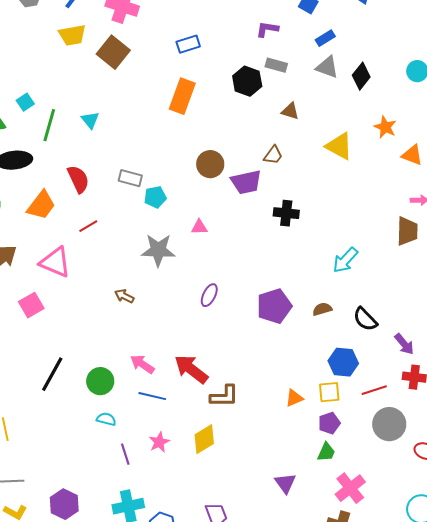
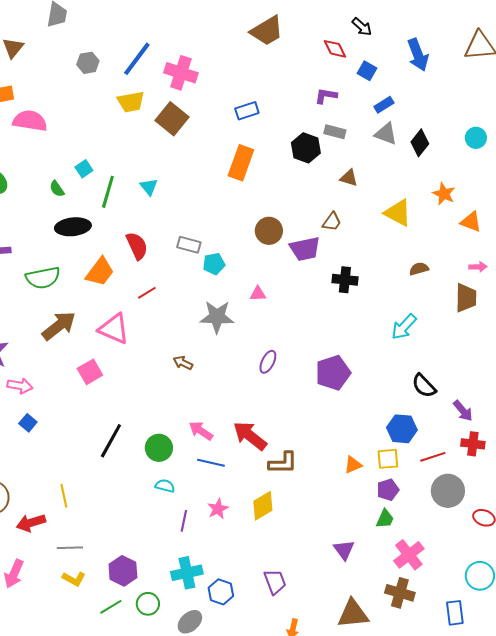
brown semicircle: (322, 309) -> (419, 269), moved
purple line: (125, 454) -> (184, 521), turned 30

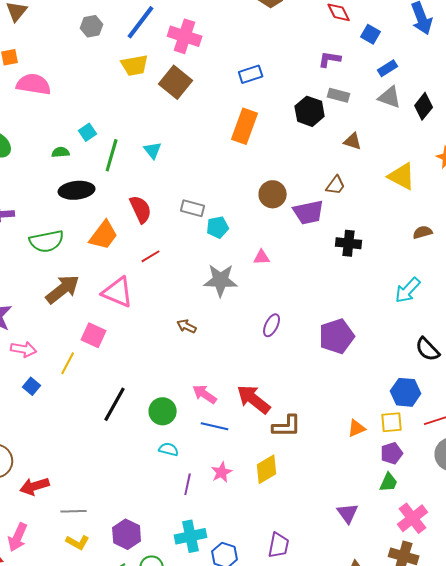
green semicircle: (57, 189) -> (61, 152), turned 120
pink square: (90, 372) -> (94, 335), turned -35
yellow line: (64, 496) -> (68, 363), moved, turned 40
purple trapezoid: (275, 582) -> (279, 545), turned 32

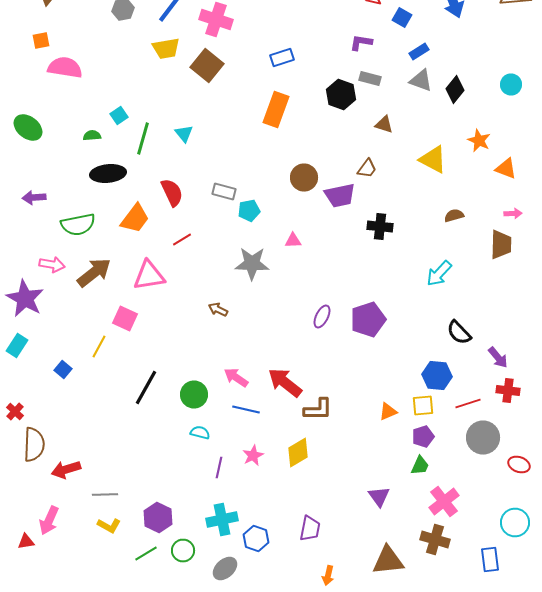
pink triangle: (118, 292) -> (149, 276), turned -32
purple ellipse: (272, 325) -> (322, 316), moved
pink arrow: (24, 349) -> (52, 264), moved

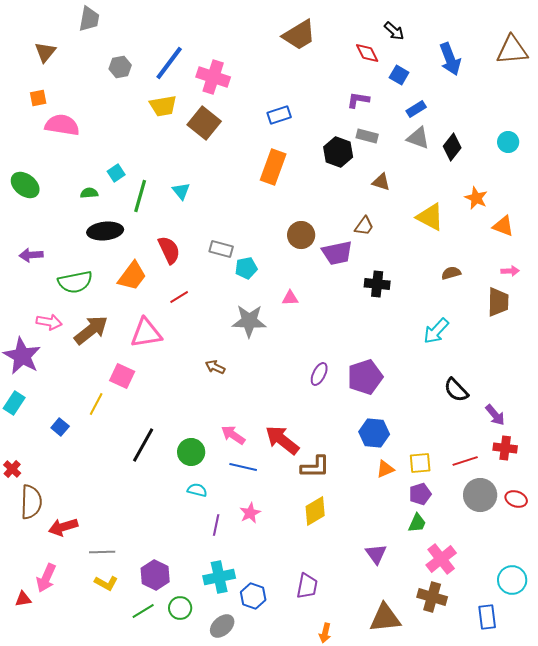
blue hexagon: (437, 376) -> (374, 433), moved
yellow diamond: (298, 452) -> (315, 511), moved
red ellipse: (519, 464) -> (516, 499), moved

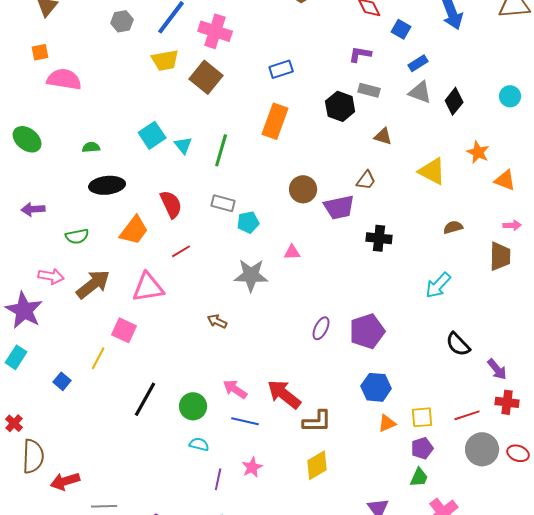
cyan square: (116, 173) -> (152, 135), moved, size x1.5
green line: (140, 196) -> (221, 150), moved
green semicircle: (75, 282) -> (77, 236), size x0.7

